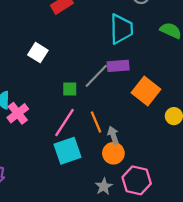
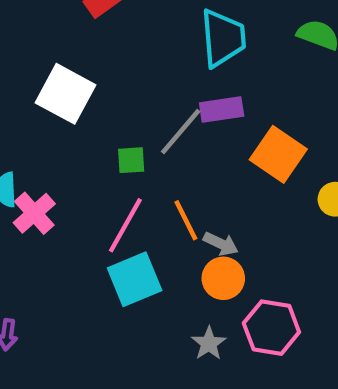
white square: (38, 53) -> (65, 94), size x1.5
gray arrow: (113, 135) -> (221, 244), turned 138

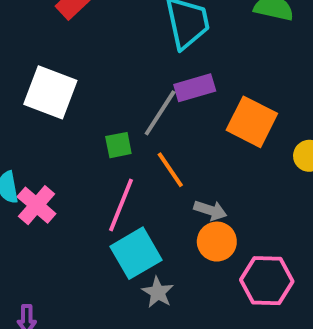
orange line: (186, 220) -> (170, 170), moved
gray star: (209, 343) -> (158, 292), moved

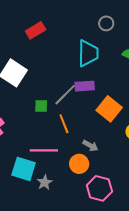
pink line: (121, 205) -> (44, 150), moved, turned 56
gray arrow: (210, 210) -> (90, 146), moved
cyan square: (136, 253) -> (24, 169), moved, turned 35

